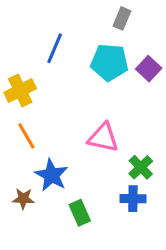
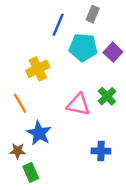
blue line: (55, 48) -> (58, 25), moved
yellow cross: (20, 91) -> (38, 69), moved
green cross: (141, 167) -> (107, 96), moved
green rectangle: (80, 213) -> (31, 172), moved

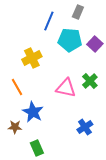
blue cross: (101, 151) -> (85, 127), turned -35
green rectangle: (31, 172) -> (37, 148), moved

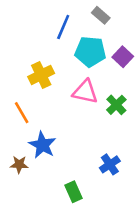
gray rectangle: (78, 12) -> (101, 15), turned -72
pink triangle: (66, 88) -> (85, 92), moved
green rectangle: (37, 148) -> (74, 192), moved

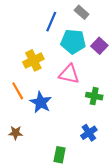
green cross: (116, 105) -> (94, 96), moved, turned -35
blue star: (42, 145) -> (41, 102), moved
green rectangle: (74, 192) -> (60, 155), turned 35

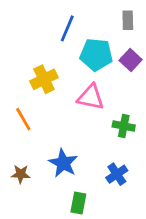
gray rectangle: (82, 12) -> (128, 20), moved, turned 48
blue star: (41, 102) -> (63, 163), moved

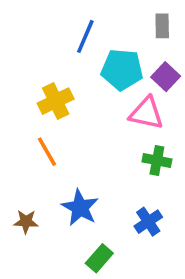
pink triangle: (91, 97) -> (146, 113), moved
orange line: (23, 119) -> (47, 152), moved
green rectangle: (78, 203) -> (99, 258), turned 30

